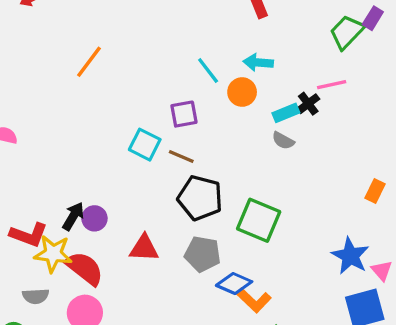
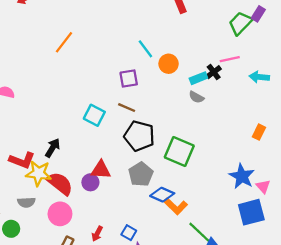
cyan arrow: (258, 62) -> (259, 77), moved
cyan square: (145, 145) -> (94, 115), moved
purple circle: (94, 218) -> (90, 182), moved
gray pentagon: (203, 254) -> (141, 174), turned 30

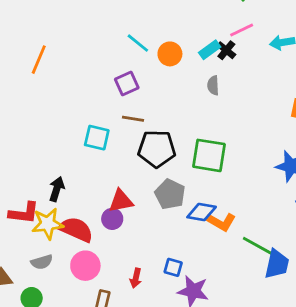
cyan rectangle: (198, 78) -> (210, 50), moved
gray semicircle: (196, 97) -> (213, 85), turned 72

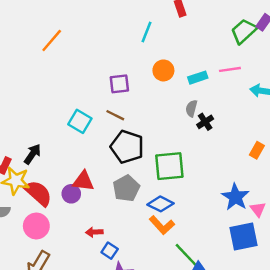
cyan line: (138, 43) -> (147, 32), moved, turned 55
black cross: (226, 50) -> (205, 122), moved
green square: (209, 155) -> (169, 166), turned -32
blue diamond: (202, 212) -> (160, 204), moved
red arrow: (136, 278) -> (94, 232), moved, turned 56

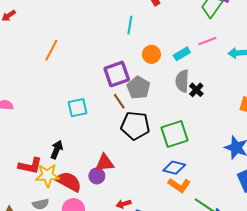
purple square: (119, 84) -> (117, 74), size x1.4
gray semicircle: (191, 108) -> (182, 81), size x1.5
brown line: (115, 115) -> (119, 101), turned 42
cyan square: (80, 121) -> (78, 108), moved, turned -30
gray pentagon: (126, 188) -> (138, 88), moved

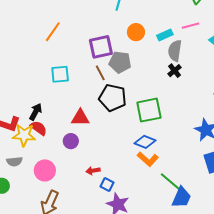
orange line: (51, 50) -> (53, 32), moved
gray semicircle: (182, 81) -> (175, 51), moved
gray pentagon: (138, 88) -> (120, 62), turned -30
red triangle: (105, 163) -> (80, 118), moved
red semicircle: (69, 182) -> (39, 128), moved, size x0.7

